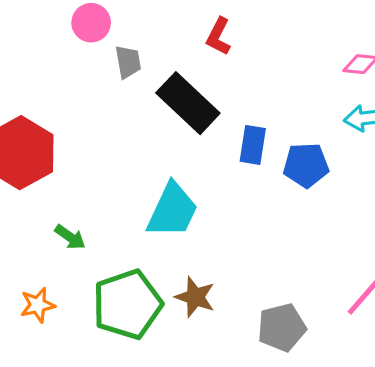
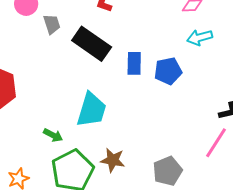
green arrow: (70, 237) -> (53, 135), moved

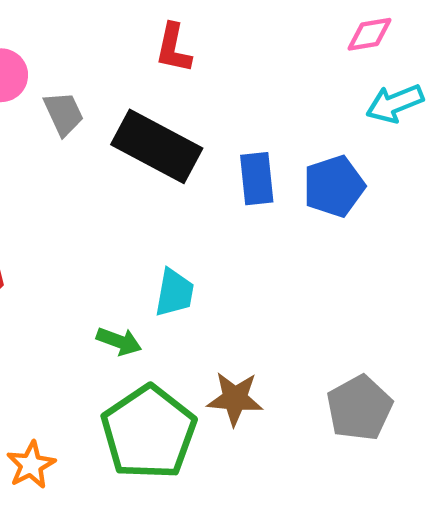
cyan trapezoid: (91, 110) -> (174, 293), size x0.6
green arrow: (53, 135) -> (119, 341), moved

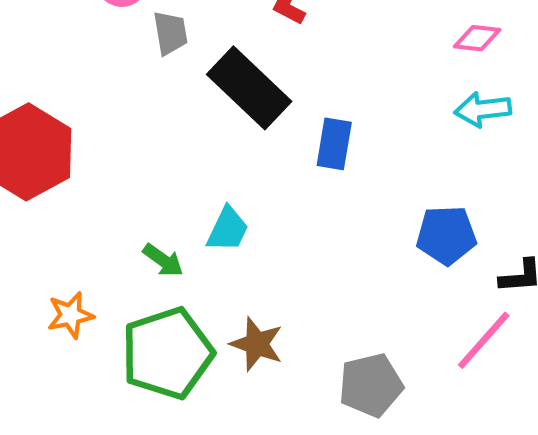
blue pentagon: (334, 186) -> (446, 235), moved
orange star: (31, 465) -> (70, 315), moved

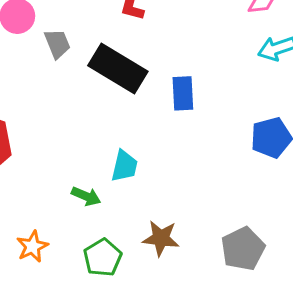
green pentagon: (167, 353) -> (103, 258), size x0.6

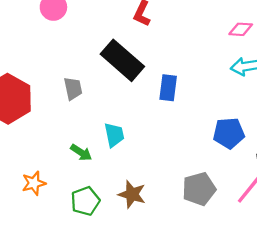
gray trapezoid: (57, 44) -> (73, 89), moved
cyan trapezoid: (124, 166) -> (114, 135), turned -35
gray pentagon: (243, 249) -> (199, 189), moved

